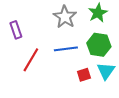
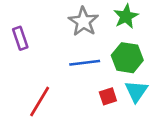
red line: (31, 60) -> (40, 101), moved

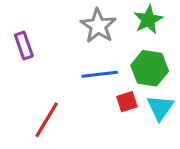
red square: (108, 96) -> (127, 102), moved

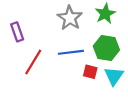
red square: (127, 102) -> (90, 72), turned 32
red line: (47, 120) -> (33, 62), moved

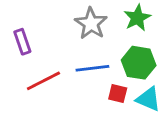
red line: (33, 62) -> (43, 81), turned 32
cyan triangle: (114, 76) -> (148, 99), turned -42

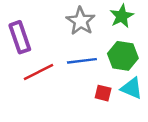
purple rectangle: (22, 42) -> (20, 37), size x1.4
red square: (118, 94) -> (103, 93), moved

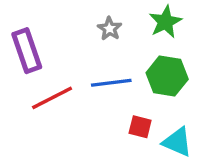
gray star: (81, 21) -> (110, 29), size x0.6
cyan triangle: (132, 88) -> (177, 142), moved

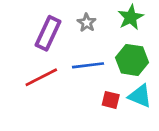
purple rectangle: (27, 51) -> (48, 33), moved, turned 44
cyan triangle: (177, 142) -> (140, 96), moved

